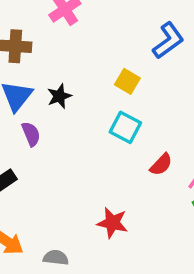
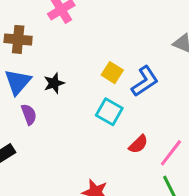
blue L-shape: (168, 41) -> (145, 81), moved

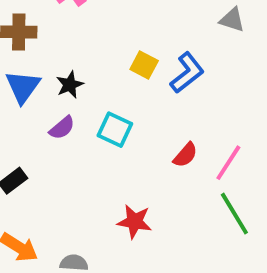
cyan square: (109, 112) -> (115, 130), moved
purple semicircle: (29, 114) -> (62, 128), moved, turned 75

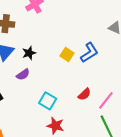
yellow square: (144, 65) -> (67, 54), moved
cyan square: (115, 130) -> (48, 101), moved

